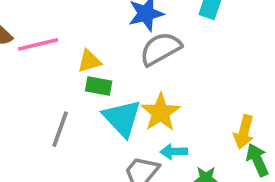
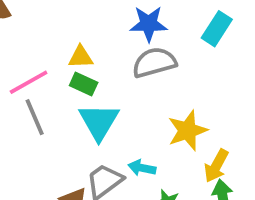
pink line: (38, 44) -> (29, 82), moved, turned -30
yellow star: (161, 112) -> (187, 130), moved
gray line: (60, 129) -> (35, 117), turned -57

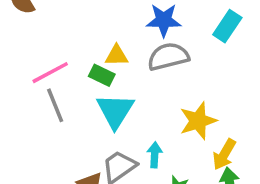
yellow triangle: (81, 57) -> (117, 56), moved
cyan arrow: (142, 168) -> (155, 155), turned 80

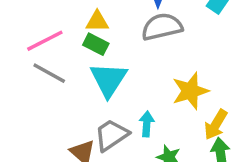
yellow triangle: (117, 56) -> (97, 21), moved
gray line: (55, 105) -> (49, 73), turned -40

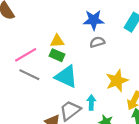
gray semicircle: (162, 27) -> (97, 42), size x0.6
cyan triangle: (109, 80) -> (66, 77), turned -35

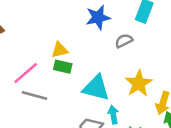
gray semicircle: (97, 42) -> (124, 41), moved
cyan triangle: (66, 77) -> (96, 88), moved

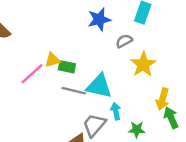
yellow triangle: (60, 50) -> (52, 60), moved
yellow star: (139, 83) -> (143, 64), moved
gray line: (34, 96) -> (74, 91), moved

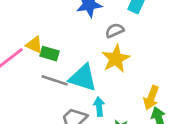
yellow triangle: (52, 60) -> (34, 45), turned 35
yellow star: (143, 64) -> (116, 59), moved

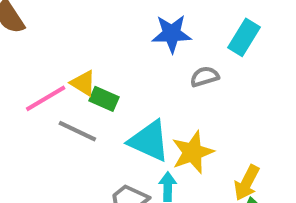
yellow star: (116, 59) -> (193, 152), moved
gray line: (55, 80) -> (77, 131), moved

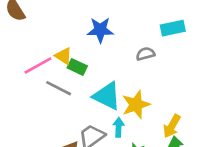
blue star: (172, 34) -> (100, 30), moved
cyan rectangle: (244, 37) -> (173, 28), turned 45

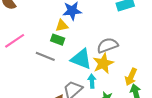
gray semicircle: (145, 54) -> (108, 45), moved, size x1.5
yellow triangle: (63, 56) -> (62, 26), moved, turned -40
pink line: (38, 66) -> (15, 41), moved

